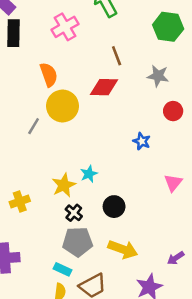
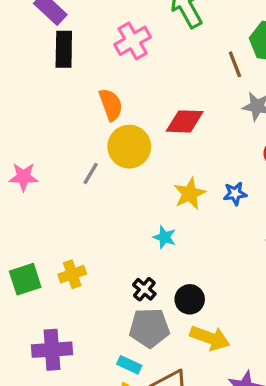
brown line: (117, 56) -> (235, 64), moved
blue star: (142, 141) -> (235, 194), turned -30
cyan star: (89, 174) -> (164, 237), turned -30
yellow star: (64, 185) -> (190, 194), moved
black circle: (114, 207) -> (190, 299), moved

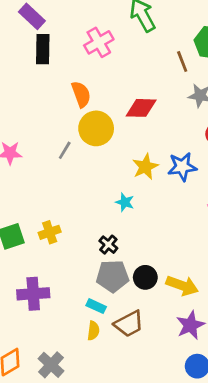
blue star: (235, 194) -> (182, 167), size x1.5
black circle: (190, 299) -> (145, 277), moved
yellow arrow: (210, 338) -> (182, 286), moved

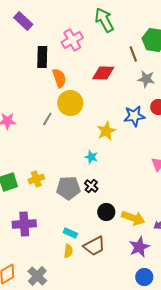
black rectangle: (43, 49) -> (42, 57), moved
red diamond: (141, 108) -> (103, 73), moved
blue star: (182, 167) -> (134, 116), moved
black cross: (108, 245) -> (91, 186), moved
gray pentagon: (112, 276) -> (68, 188), moved

